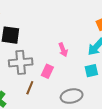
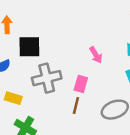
brown line: (30, 88) -> (76, 106), moved

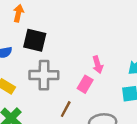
pink rectangle: (81, 84) -> (85, 84), moved

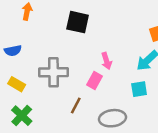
black square: (35, 40) -> (78, 22), moved

